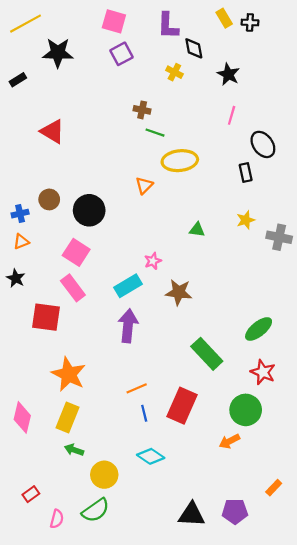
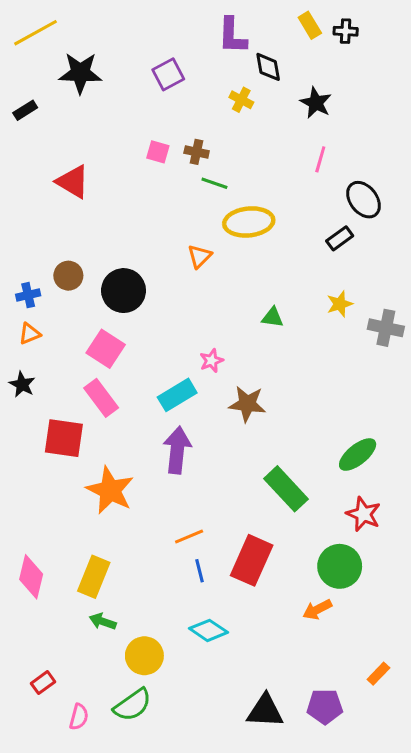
pink square: (114, 21) -> (158, 152), moved, size x0.7
black rectangle: (246, 173) -> (340, 238), turned 66
orange star: (69, 374) -> (110, 490), moved

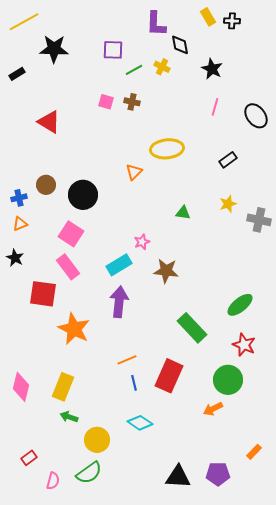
purple square: (168, 74) -> (113, 50), turned 30
green line: (214, 183) -> (134, 70), moved, turned -48
black ellipse: (364, 200) -> (256, 116), moved

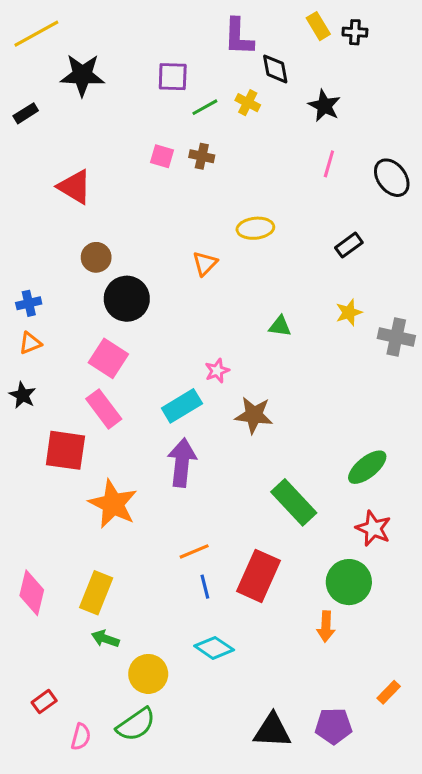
yellow ellipse: (167, 149) -> (255, 228), size x0.7
brown circle: (46, 185) -> (96, 257), moved
orange arrow: (213, 409) -> (326, 626), turned -60

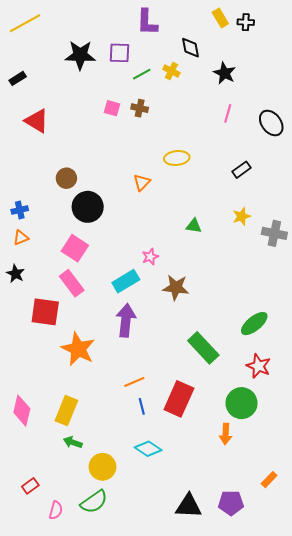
purple L-shape: (239, 37) -> (147, 22), moved
black star: (82, 75) -> (80, 55), moved
red triangle: (75, 187) -> (37, 121), moved

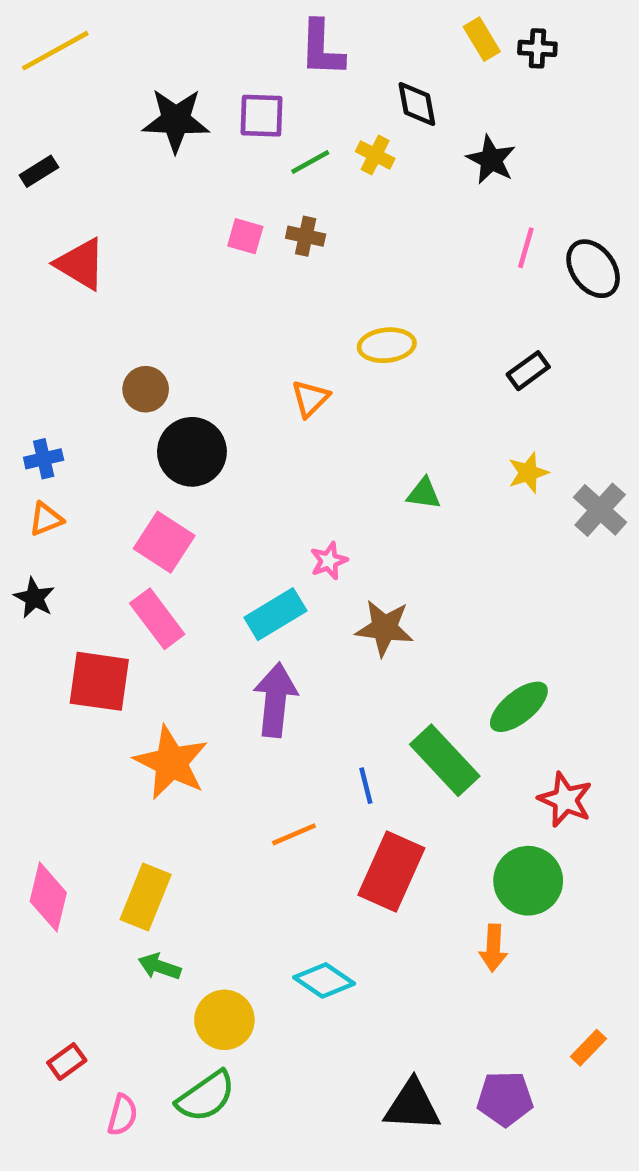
pink line: (228, 113) -> (526, 248), moved
gray cross: (274, 233) -> (600, 510), turned 30
green ellipse: (254, 324) -> (519, 707), moved
blue line: (142, 406) -> (366, 786), moved

